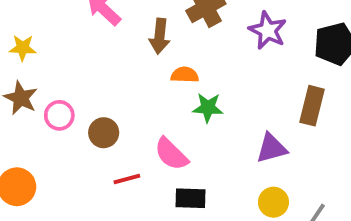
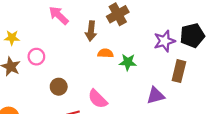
purple star: (268, 30) -> (164, 41), moved, turned 30
green star: (208, 108) -> (128, 62), moved
pink circle: (59, 115) -> (36, 57), moved

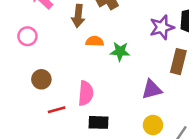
pink circle: (36, 57) -> (27, 36), moved
pink semicircle: (98, 99) -> (86, 93), turned -130

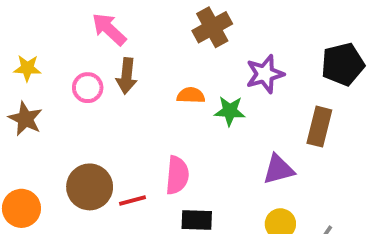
brown arrow: (78, 16) -> (127, 76), moved
purple star: (162, 27) -> (265, 74), moved
brown circle: (41, 79) -> (90, 187), moved, size x1.5

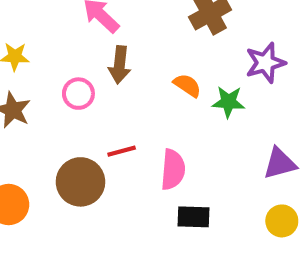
pink circle: (88, 88) -> (78, 94), moved
orange semicircle: (191, 95) -> (187, 85), turned 32
red line: (132, 201) -> (122, 151), moved

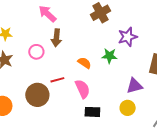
orange semicircle: (187, 85) -> (84, 63), moved
pink semicircle: (173, 170) -> (82, 89), turned -30
yellow circle: (282, 221) -> (128, 108), moved

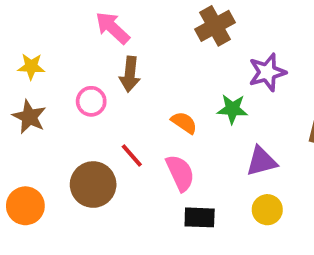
red line: (57, 80) -> (132, 155), turned 64
purple triangle: (135, 86) -> (261, 161), moved

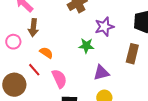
orange semicircle: (184, 123) -> (46, 53), moved

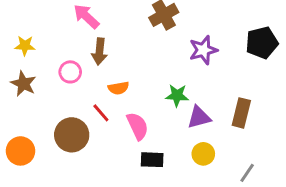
green star: (86, 46) -> (177, 95), moved
orange semicircle: (46, 53) -> (118, 88), turned 136
brown rectangle: (132, 54) -> (241, 113), moved

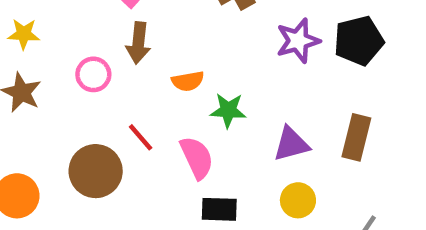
black pentagon: (262, 43) -> (359, 41), moved
orange semicircle: (118, 88) -> (188, 81), moved
green star: (177, 95) -> (228, 110), moved

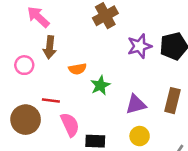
green star: (228, 110) -> (100, 85), turned -30
red line: (141, 137) -> (51, 101), turned -42
pink semicircle: (197, 158) -> (70, 125), moved

